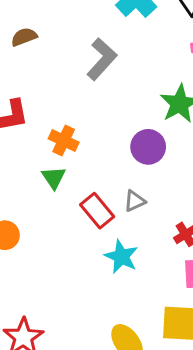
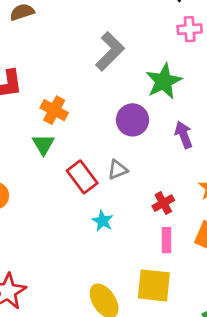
gray L-shape: (102, 59) -> (110, 51), moved
cyan star: (121, 257) -> (103, 221), size x0.7

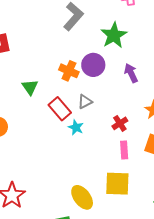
orange cross: (54, 110) -> (69, 71), moved
cyan star: (103, 221) -> (76, 127), moved

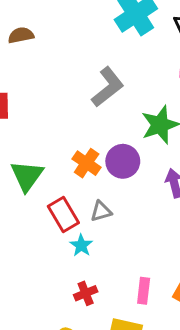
green triangle: (30, 87) -> (27, 176), size x1.4
red cross: (120, 123) -> (86, 293), moved

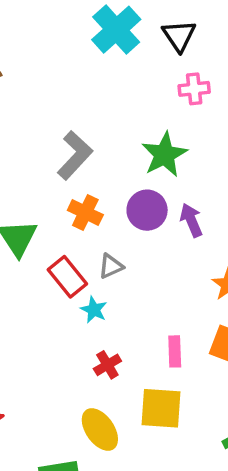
gray L-shape: (108, 87) -> (75, 155), moved
purple circle: (123, 161) -> (147, 210), moved

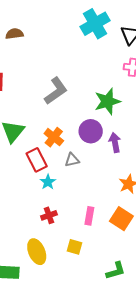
orange cross: (85, 213) -> (54, 137), moved
gray triangle: (111, 266) -> (72, 160), moved
yellow square: (161, 408) -> (74, 247), size x0.6

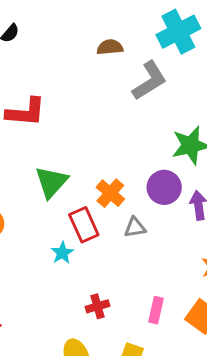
brown semicircle: (14, 34) -> (110, 47), moved
gray L-shape: (56, 91) -> (149, 81), moved
cyan star: (48, 182) -> (62, 253), moved

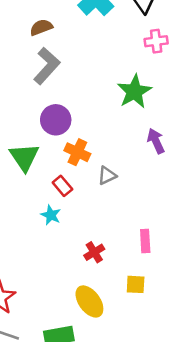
gray L-shape: (149, 81) -> (47, 66), moved
purple circle: (164, 187) -> (56, 120), moved
red rectangle: (84, 225) -> (62, 186), size x0.7

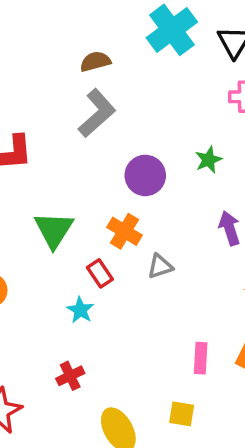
green star: (134, 92) -> (209, 160), size x0.6
purple circle: (56, 120) -> (145, 175), moved
red cross: (94, 252) -> (70, 376), moved

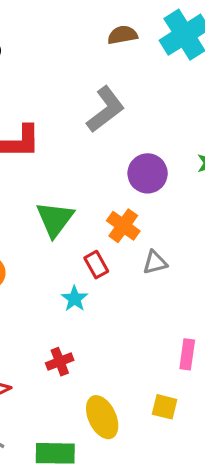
brown semicircle: (95, 62) -> (123, 35), moved

